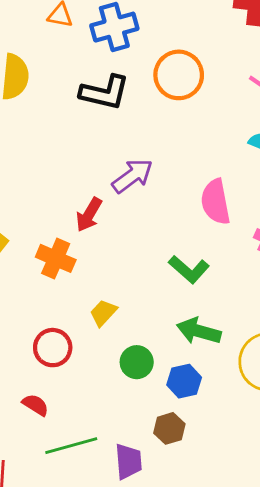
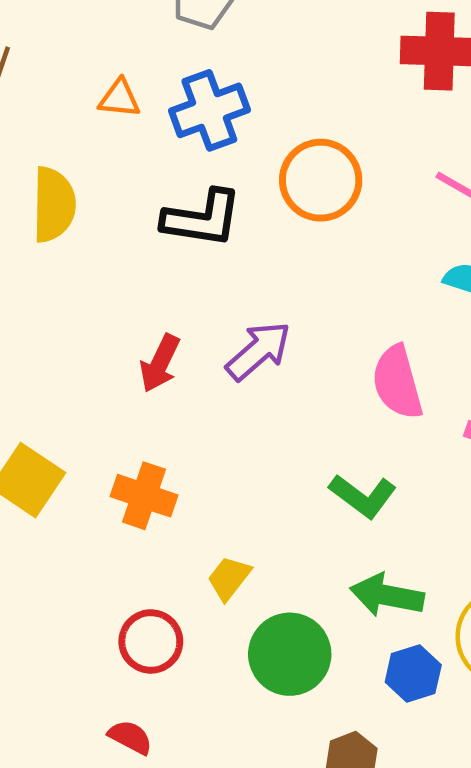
red arrow: (89, 215) -> (160, 363), moved
green circle: (137, 362) -> (290, 654), size x1.5
blue hexagon: (184, 381) -> (413, 673), moved

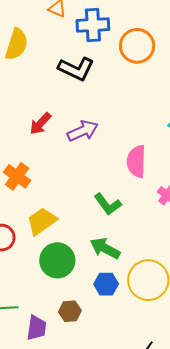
orange circle: (321, 180) -> (137, 46), moved
yellow trapezoid: (229, 578) -> (42, 221), size x1.5

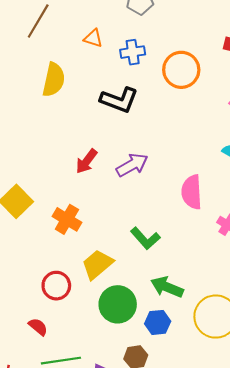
blue cross: (93, 25) -> (133, 52), size x0.7
green L-shape: (108, 204) -> (145, 238), moved
blue hexagon: (106, 284) -> (158, 322), moved

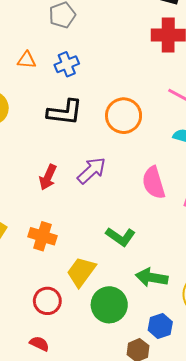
orange circle: (181, 70) -> (124, 116), moved
blue hexagon: (158, 322) -> (160, 326), moved

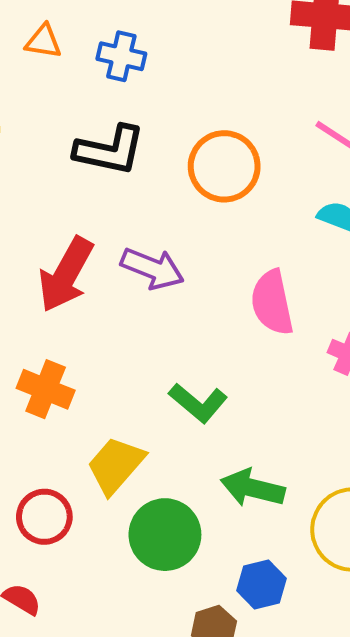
blue cross: (67, 64) -> (121, 56), turned 30
purple arrow: (92, 170) -> (152, 268), turned 60
red arrow: (48, 177) -> (66, 275), size x1.5

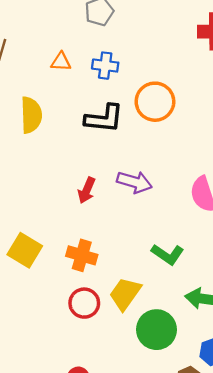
orange circle: (224, 166) -> (155, 102), moved
red arrow: (66, 275) -> (87, 190), size x0.6
red circle: (44, 517) -> (84, 303), moved

